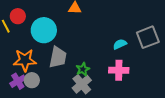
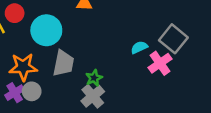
gray square: (148, 37) -> (173, 39), turned -30
pink cross: (119, 70) -> (160, 63), moved, turned -36

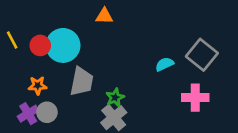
red circle: (15, 13) -> (40, 45), moved
pink cross: (160, 63) -> (195, 98), moved, turned 35
orange star: (23, 67) -> (38, 86), size x0.6

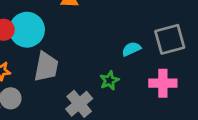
gray square: (202, 55) -> (170, 39), turned 36
green star: (115, 98) -> (109, 80), moved

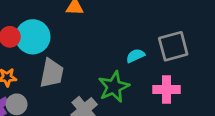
green star: (109, 80) -> (114, 87), size x1.6

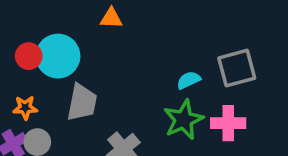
green star: (114, 87) -> (183, 120), moved

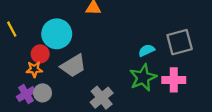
red circle: (29, 56) -> (40, 54), moved
gray trapezoid: (82, 103) -> (73, 66), turned 48

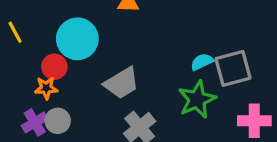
gray square: (180, 42) -> (233, 68), moved
gray trapezoid: (73, 66) -> (122, 83), moved
pink cross: (174, 80) -> (254, 121), moved

